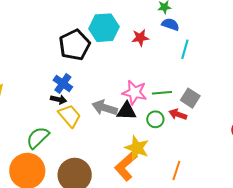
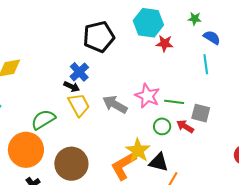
blue semicircle: (170, 24) -> (212, 37), moved
cyan hexagon: (104, 28) -> (148, 23), moved
cyan line: (185, 49) -> (206, 64), turned -36
gray square: (190, 98) -> (201, 113), turned -30
black triangle: (127, 111) -> (159, 162), moved

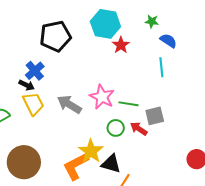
red star: (165, 43) -> (121, 45), turned 30
gray square: (201, 113) -> (155, 116), turned -30

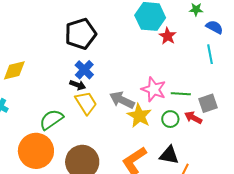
black pentagon: (55, 36) -> (81, 34), moved
yellow star: (91, 151) -> (139, 116), moved

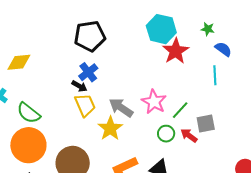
red star: (168, 36) -> (176, 51), size x1.5
green line: (181, 94) -> (180, 110), turned -60
yellow star: (139, 116) -> (110, 128), moved
green semicircle: (51, 120) -> (29, 113), moved, turned -115

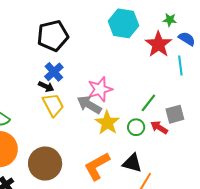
red star: (176, 51) -> (158, 44), moved
pink star: (154, 102) -> (100, 89), moved, turned 30
yellow star: (110, 128) -> (107, 123), moved

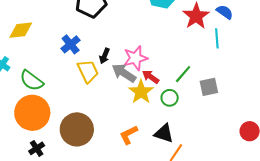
blue cross: (54, 72) -> (71, 44), moved
black arrow: (46, 86) -> (105, 56), moved, turned 84
red arrow: (159, 127) -> (151, 77), moved
orange L-shape: (97, 166) -> (129, 135), size x0.7

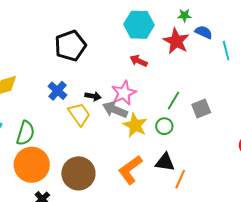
cyan line: (217, 38) -> (226, 51), moved
black arrow: (105, 56) -> (93, 96), turned -91
red arrow: (151, 77) -> (139, 61), moved
green semicircle: (32, 81) -> (25, 133), turned -100
orange L-shape: (129, 135) -> (130, 170), size x1.4

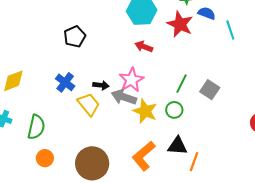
black pentagon: (70, 46) -> (75, 37), size x0.7
gray square: (201, 108) -> (210, 90), turned -30
orange circle: (32, 165) -> (45, 158), size x0.5

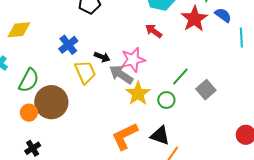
brown circle: (92, 163) -> (51, 102), moved

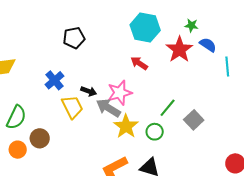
brown circle: (51, 102) -> (40, 138), size x0.6

